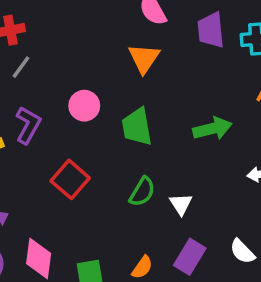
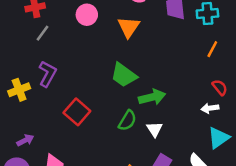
pink circle: (84, 106) -> (87, 15), moved
green trapezoid: (137, 127) -> (124, 75), turned -44
green arrow: (212, 129) -> (152, 97), moved

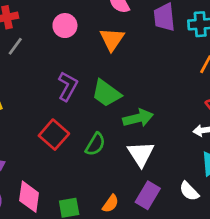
purple L-shape: (47, 74) -> (68, 86), moved
green semicircle: (127, 121) -> (95, 144), moved
white triangle: (155, 129) -> (141, 154), size x1.5

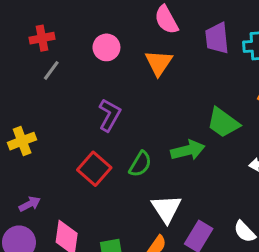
green trapezoid: (106, 93) -> (223, 123), moved
green semicircle: (95, 144) -> (140, 164), moved
white triangle: (141, 154) -> (166, 209), moved

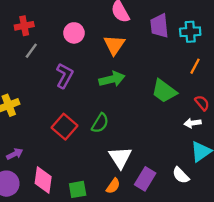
purple L-shape: (110, 115) -> (64, 76), moved
green arrow: (188, 150) -> (112, 79), moved

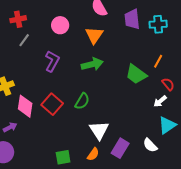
orange line: (195, 66) -> (158, 61), moved
white arrow: (193, 123) -> (160, 101), turned -32
pink diamond: (43, 180) -> (25, 106), moved

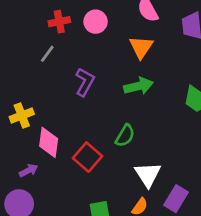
red cross: (18, 19) -> (59, 22), moved
pink circle: (60, 25) -> (96, 22), moved
red square: (52, 104) -> (87, 157), moved

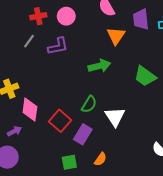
orange triangle: (141, 47) -> (116, 36), moved
purple L-shape: (85, 82) -> (58, 46), moved, turned 50
white triangle: (148, 174) -> (115, 117), moved
purple rectangle: (176, 199) -> (83, 134), moved

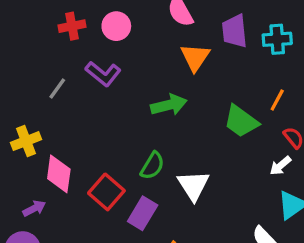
gray line: (29, 41) -> (57, 88), moved
purple L-shape: (58, 46) -> (103, 74), turned 50

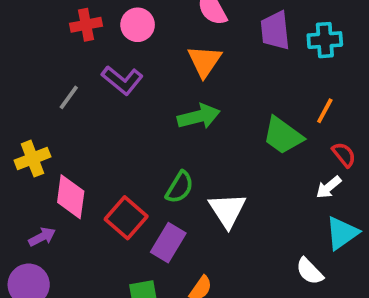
orange triangle: (195, 57) -> (204, 61), moved

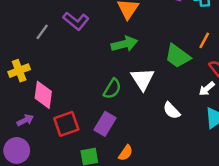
white triangle: (227, 210) -> (143, 79), moved
red square: (126, 218) -> (66, 124), moved, turned 30
white semicircle: (310, 271) -> (172, 111), moved

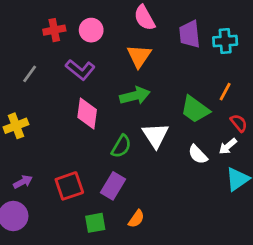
gray line: (42, 32) -> (30, 74), moved
pink diamond: (43, 95) -> (87, 113), moved
white semicircle: (172, 111) -> (198, 154), moved

